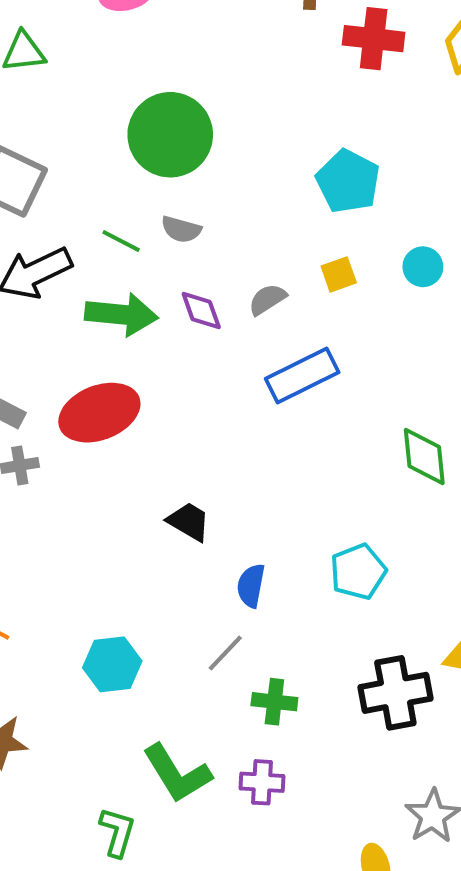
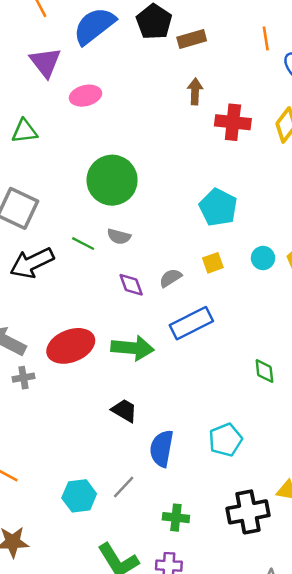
green arrow: (121, 314) -> (133, 348), moved
green diamond: (424, 457) -> (264, 371), size x0.7
blue semicircle: (251, 586) -> (162, 448), size x1.4
gray line: (225, 653) -> (124, 487), moved

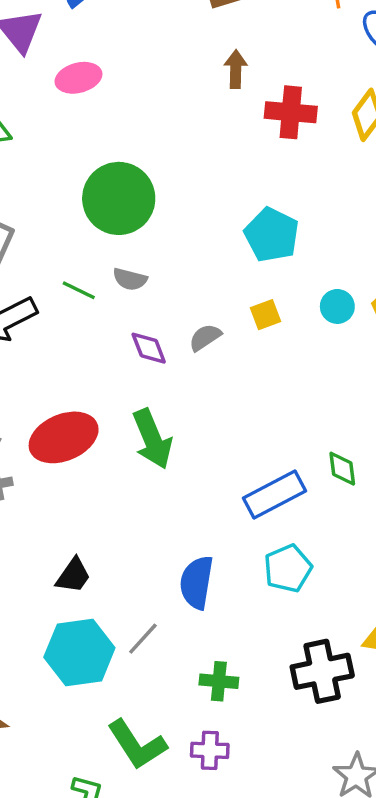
blue rectangle: (191, 323) -> (275, 494), moved
green arrow: (133, 348) -> (152, 439), turned 63
black trapezoid: (124, 411) -> (73, 576), moved, turned 96
cyan hexagon: (79, 496) -> (79, 653), size x1.4

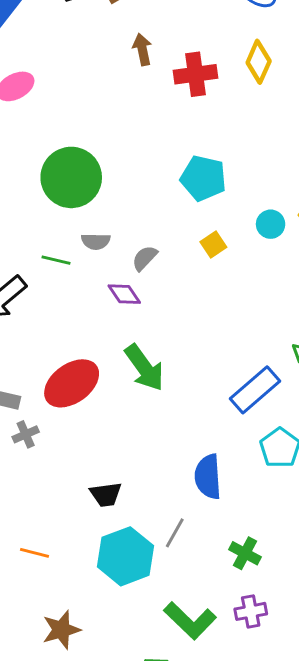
gray semicircle: (205, 337) -> (145, 258), moved
black trapezoid: (73, 576) -> (106, 494), turned 60
green cross: (219, 681) -> (245, 553), turned 36

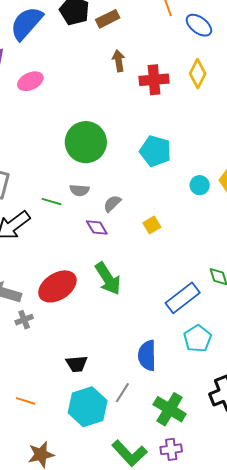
green circle: (71, 177) -> (86, 142), moved
yellow square: (213, 245) -> (152, 225), moved
green cross: (245, 553) -> (170, 409), size x1.5

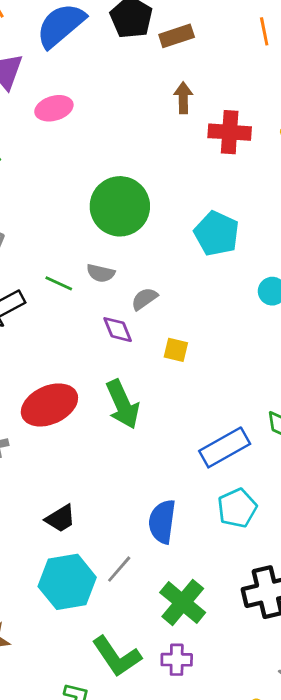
yellow square: (152, 225) -> (176, 350), moved, turned 36
black trapezoid: (77, 364) -> (60, 519), turned -35

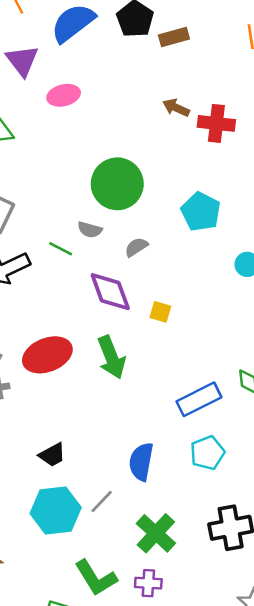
brown arrow: (183, 98) -> (176, 108), moved, turned -68
gray semicircle: (101, 273) -> (90, 230), moved
gray semicircle: (144, 299) -> (136, 247), moved
purple diamond: (118, 330) -> (110, 292), size x1.6

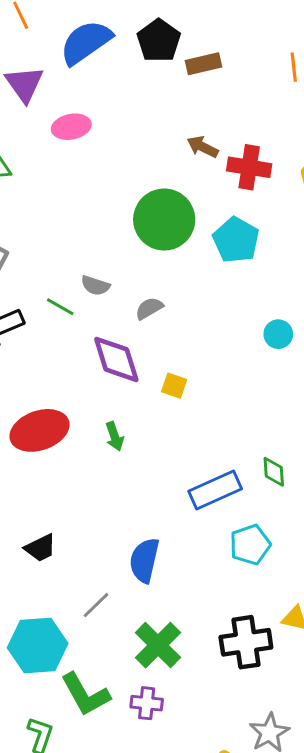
green circle: (117, 184) -> (164, 220), moved
cyan pentagon: (201, 212) -> (236, 240), moved
green arrow: (111, 357) -> (115, 436), size x0.6
cyan pentagon: (207, 453) -> (250, 545), moved
cyan hexagon: (56, 510) -> (38, 646), moved

